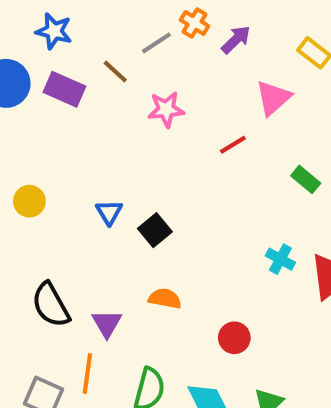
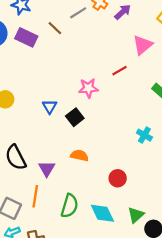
pink star: (166, 109) -> (88, 88), moved

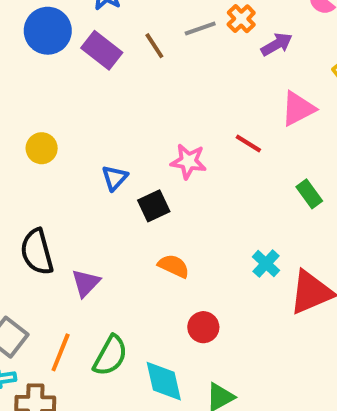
red line: (119, 71) -> (248, 144), turned 49
orange semicircle: (79, 155) -> (174, 266), moved
orange line: (35, 196) -> (61, 352), moved

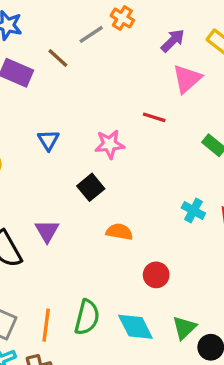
purple arrow: (277, 44) -> (173, 41), moved
blue triangle: (115, 178) -> (48, 140), moved
purple triangle: (86, 283) -> (47, 231), moved

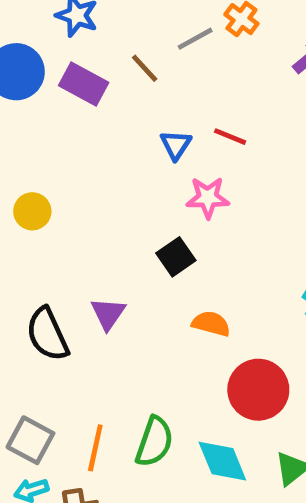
red line: (154, 117) -> (230, 137), moved
blue triangle: (48, 140) -> (176, 145), moved
red circle: (156, 275) -> (258, 390), size x1.6

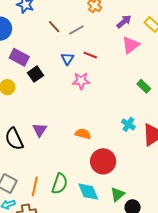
gray line: (195, 39) -> (76, 30), moved
purple rectangle: (84, 84) -> (19, 57), moved
black square: (176, 257) -> (36, 74), moved

